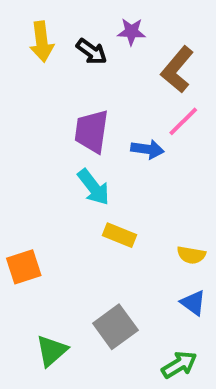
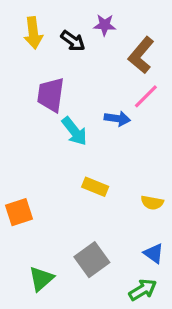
purple trapezoid: (92, 131) -> (51, 95), moved
cyan arrow: (94, 187) -> (74, 131), moved
blue triangle: (193, 303) -> (154, 253), moved

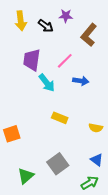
pink line: (146, 96) -> (65, 61), moved
blue arrow: (117, 119) -> (81, 81), moved

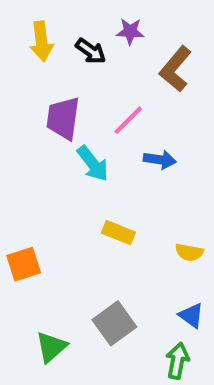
green arrow: (90, 183) -> (177, 361), turned -48

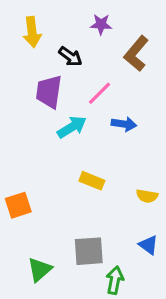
black arrow: (91, 51) -> (70, 57), moved
cyan arrow: (93, 164) -> (72, 127), turned -84
gray square: (114, 323) -> (89, 251), turned 32
green arrow: (177, 361) -> (115, 280), moved

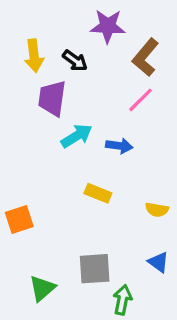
purple star: (101, 24) -> (108, 26), size x1.5
yellow arrow: (32, 32) -> (34, 56), moved
pink line: (99, 93) -> (140, 100), moved
blue arrow: (124, 124) -> (119, 146), moved

